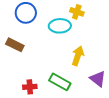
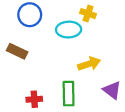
yellow arrow: (78, 56) -> (89, 64), turned 54
green rectangle: (60, 82) -> (69, 94), turned 60

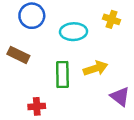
yellow cross: (88, 14) -> (111, 19), moved
green rectangle: (69, 94) -> (62, 75), moved

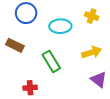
yellow arrow: (96, 68) -> (92, 52), moved
green rectangle: (62, 75) -> (51, 61), turned -30

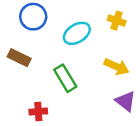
cyan ellipse: (60, 26) -> (77, 33), turned -30
yellow arrow: (92, 52) -> (117, 67), turned 42

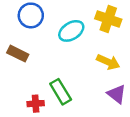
yellow cross: (117, 21) -> (108, 19), size x1.5
green rectangle: (65, 78) -> (61, 92), moved

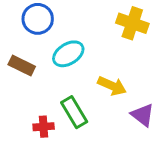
cyan ellipse: (71, 31) -> (68, 54), moved
yellow arrow: (108, 62) -> (112, 86), moved

